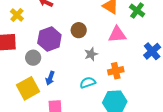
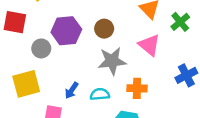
pink triangle: (117, 35) -> (149, 45), turned 30
gray star: (91, 54) -> (112, 61), size x1.6
blue arrow: (50, 78) -> (72, 90), moved

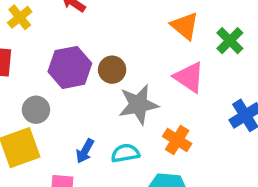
brown circle: (104, 29) -> (112, 70), moved
gray circle: (41, 48) -> (36, 110), moved
orange cross: (137, 88) -> (177, 140), turned 36

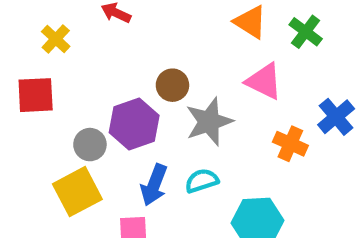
purple hexagon: (70, 67) -> (134, 124), moved
orange cross: (177, 140) -> (290, 144), moved
blue arrow: (85, 151) -> (154, 185), size x1.4

